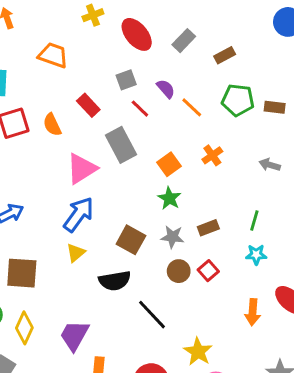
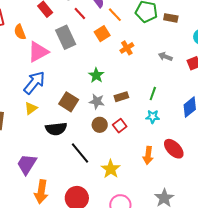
orange semicircle: (52, 125) -> (20, 32), moved
orange square: (169, 164) -> (102, 34), moved
yellow star: (198, 352) -> (111, 169), moved

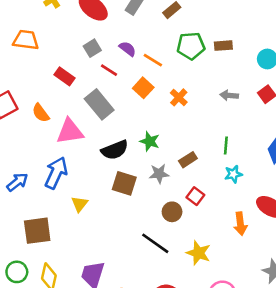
pink triangle: (38, 52) -> (70, 131), turned 35
blue arrow: (34, 83) -> (56, 173), moved
brown circle: (100, 125) -> (172, 212), moved
black semicircle: (56, 129) -> (115, 150), moved

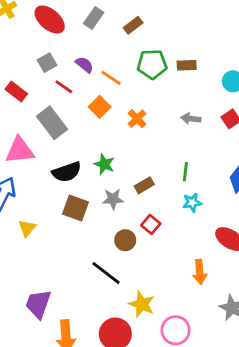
orange arrow: (240, 224) -> (200, 272), moved
yellow star: (198, 253) -> (142, 304), moved

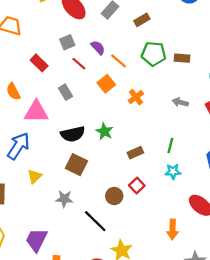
gray rectangle: (52, 123) -> (66, 92), size x0.6
gray star: (113, 199) -> (64, 199), moved

